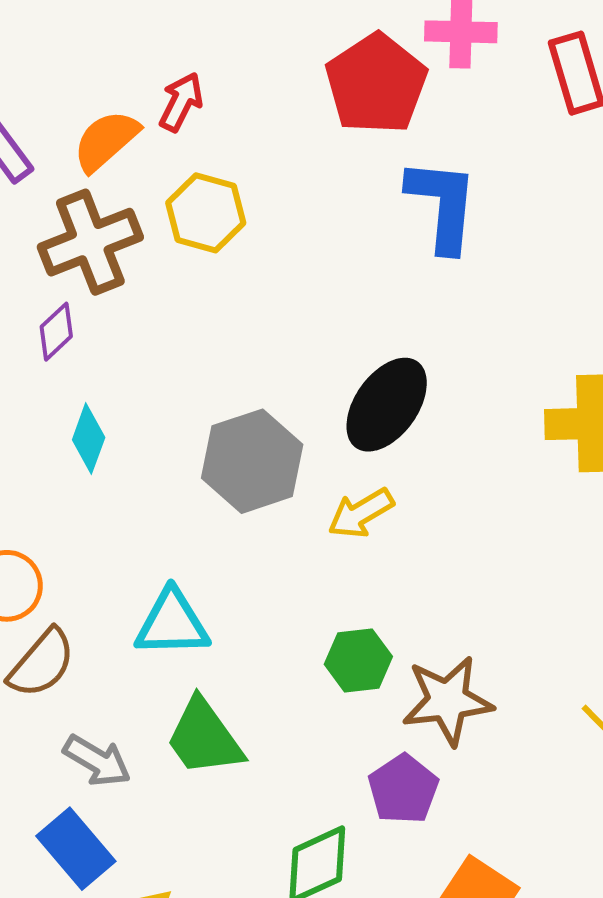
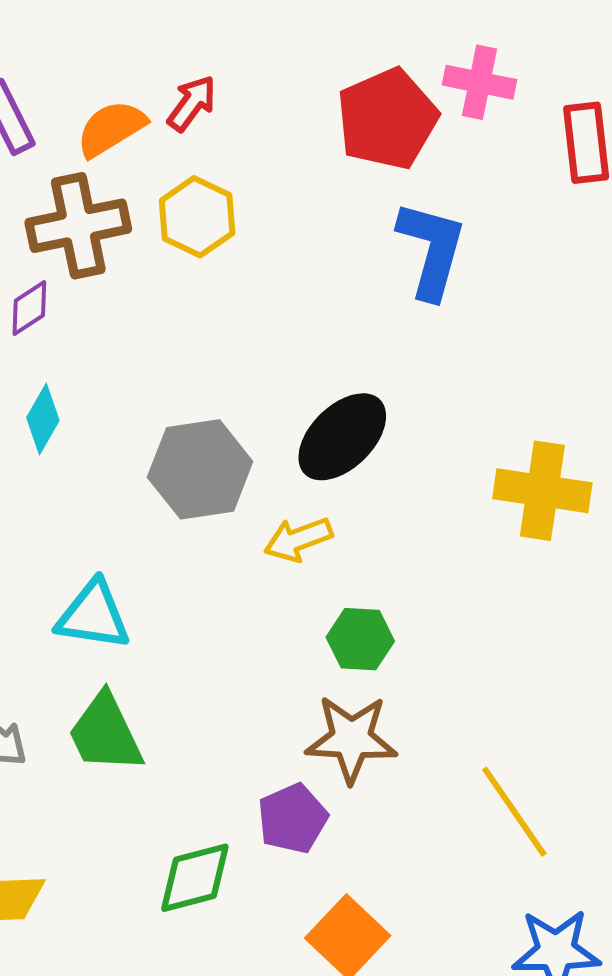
green hexagon: (358, 660) -> (360, 639), moved

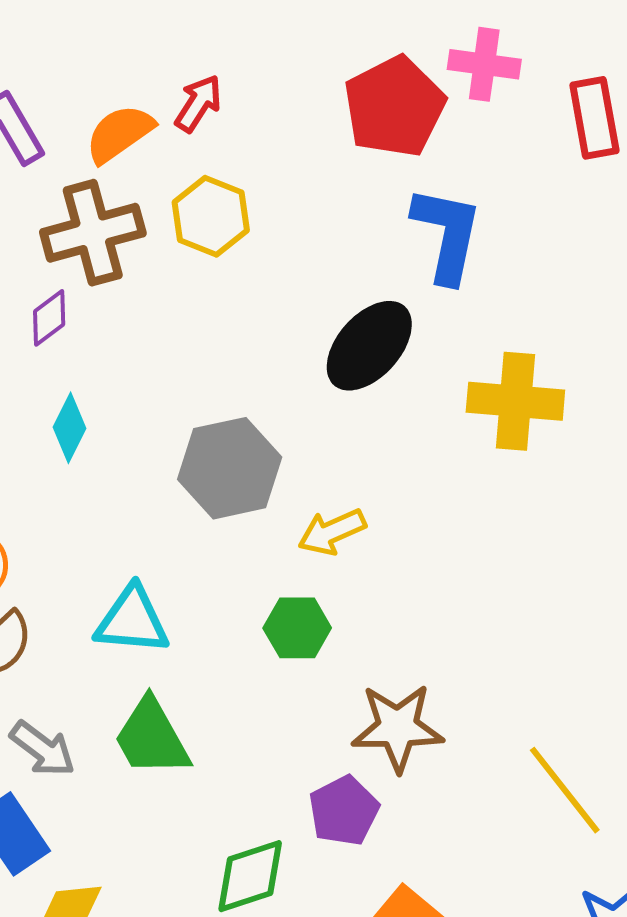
black ellipse: (342, 437) -> (369, 346), moved
yellow cross: (542, 491) -> (515, 401), moved
green hexagon: (360, 639) -> (297, 628), moved

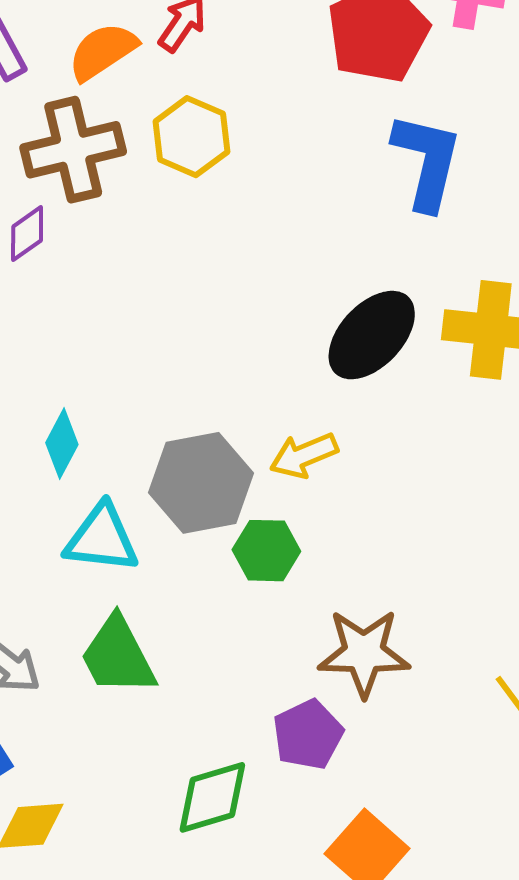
black ellipse: (369, 346) -> (372, 335), moved
cyan diamond: (70, 428) -> (62, 444), moved
gray hexagon: (230, 468) -> (201, 483), moved

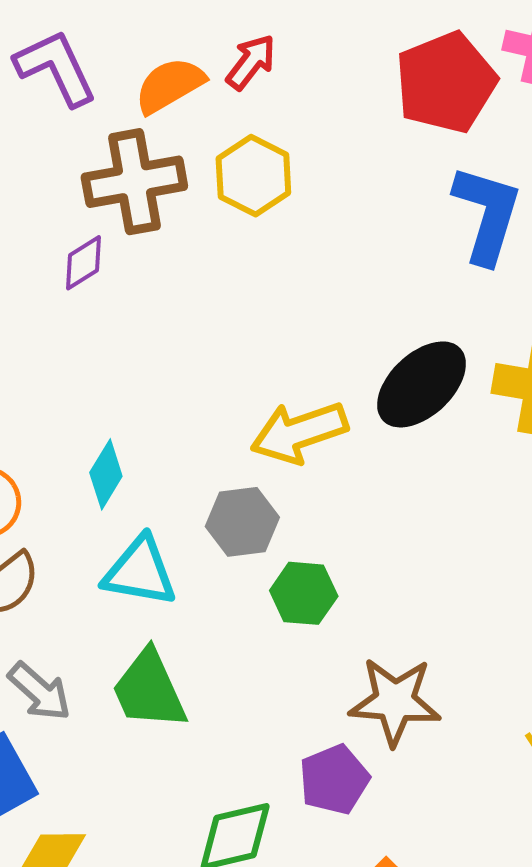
yellow arrow: (304, 455) -> (299, 432), moved, size x1.4
gray hexagon: (201, 483) -> (242, 522), size x0.7

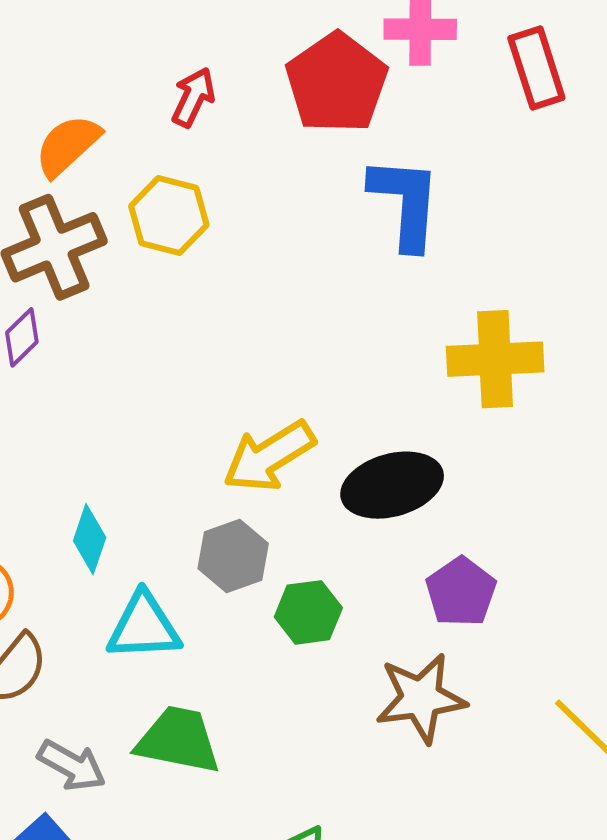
red arrow: (251, 62) -> (193, 97), moved
black ellipse: (422, 384) -> (392, 485), moved, turned 40
green trapezoid: (149, 690) -> (178, 740), turned 138
purple pentagon: (334, 780) -> (461, 592), moved

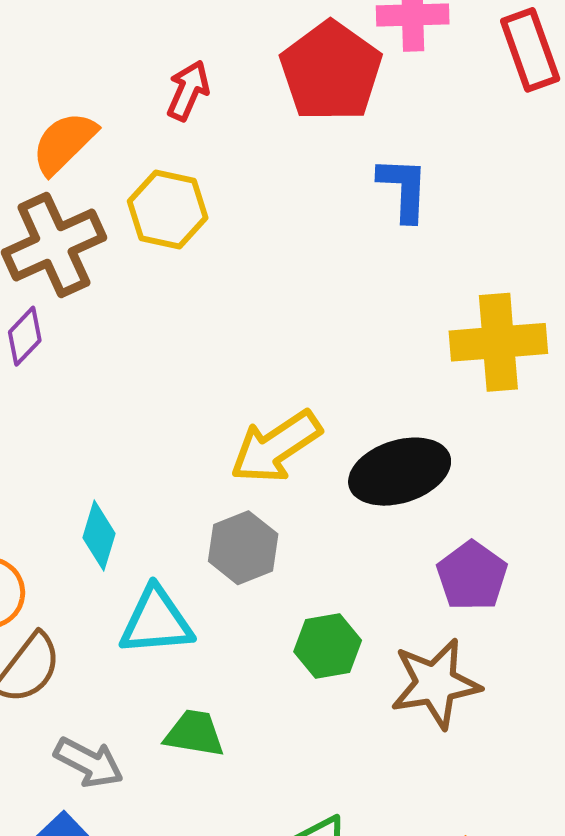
blue L-shape: (405, 203) -> (404, 189), size x0.7
green hexagon: (308, 612) -> (328, 646), moved
green trapezoid: (178, 740) -> (194, 733), size x0.7

